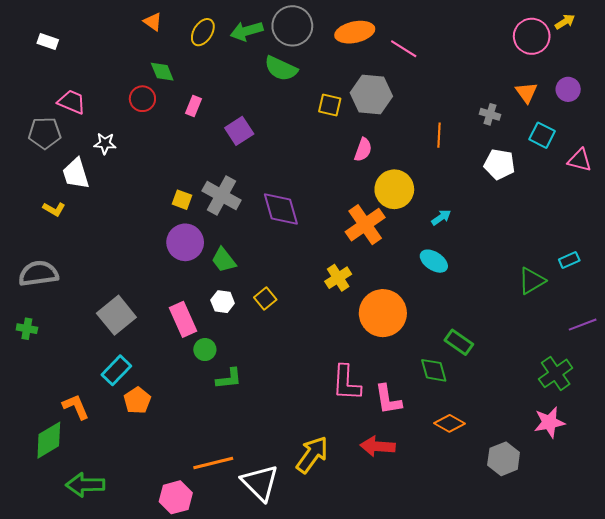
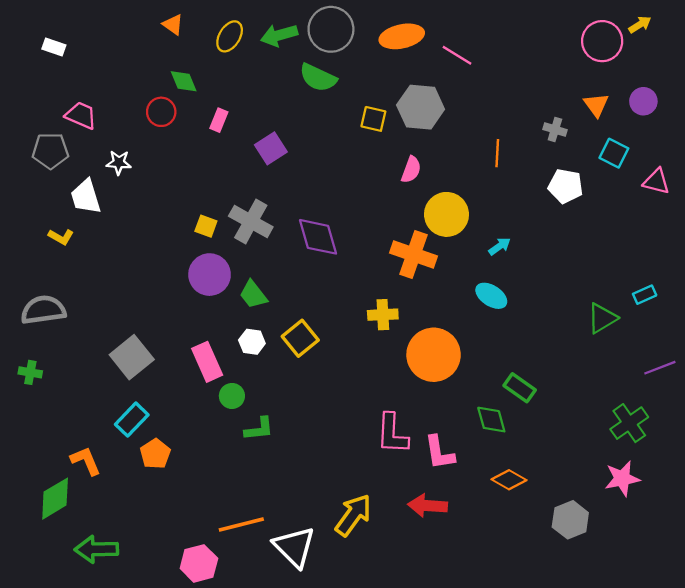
orange cross: (365, 225) -> (413, 255), turned -36
yellow cross: (338, 278) -> (383, 315), turned 30
yellow square: (265, 299) -> (300, 338), size x1.4

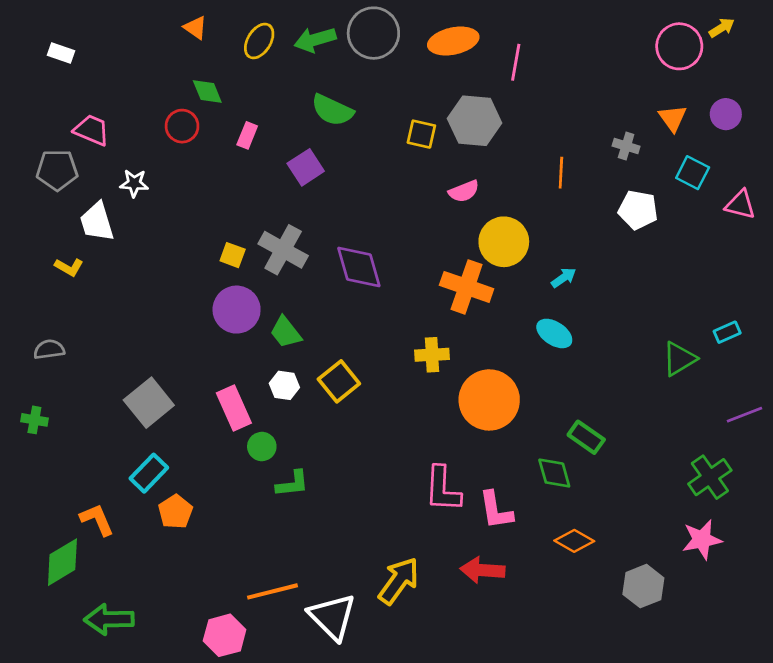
pink line: (457, 55) -> (516, 62), turned 68
green semicircle: (318, 78) -> (332, 110), moved
pink semicircle: (411, 170) -> (464, 191), turned 48
gray semicircle: (43, 310) -> (49, 349), size x0.6

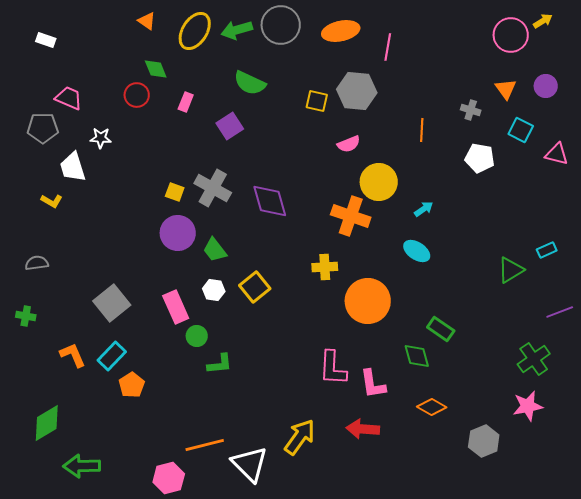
yellow ellipse: (259, 41) -> (195, 31), size x1.4
orange L-shape: (97, 520) -> (73, 355), moved

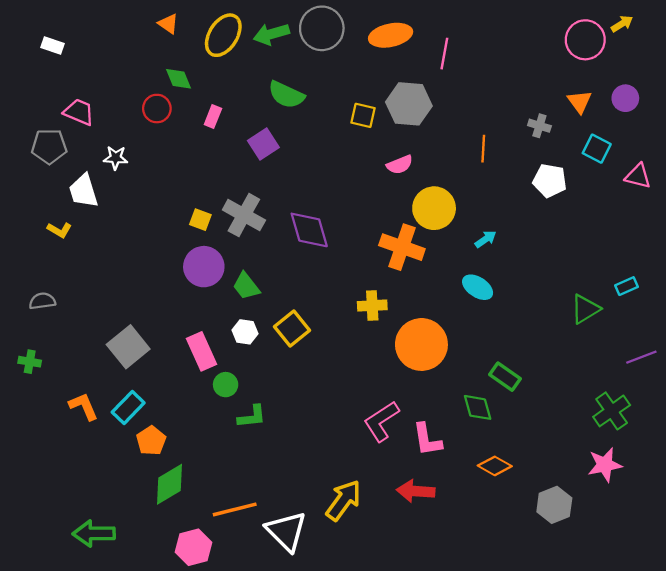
pink L-shape: (333, 368) -> (381, 421), turned 54
green diamond: (47, 423) -> (169, 484), moved

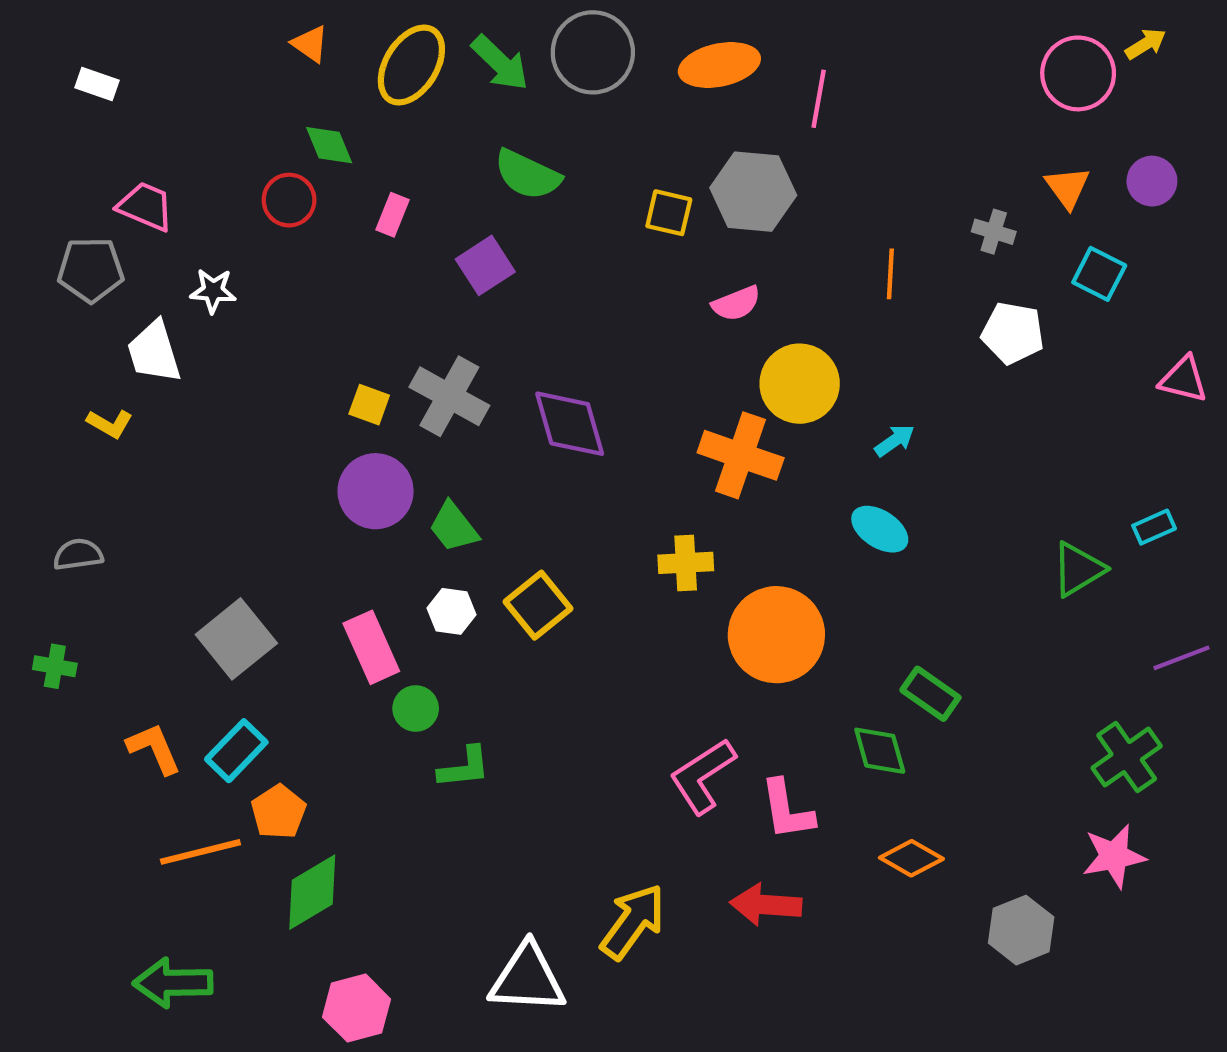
green arrow: (271, 34) -> (500, 63), turned -120
pink triangle: (638, 176) -> (1184, 379), moved
orange line: (235, 509) -> (200, 852), moved
white triangle: (286, 531) -> (527, 979), turned -42

